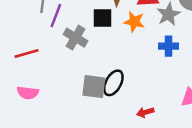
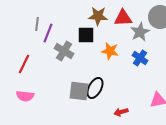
orange star: (134, 22) -> (110, 51), moved
blue cross: (169, 46) -> (140, 58), turned 35
red line: (27, 53) -> (24, 64), turned -48

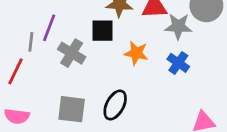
gray line: (37, 24) -> (31, 42), moved
gray star: (140, 32) -> (178, 26), turned 30
gray square: (79, 91) -> (72, 109), moved

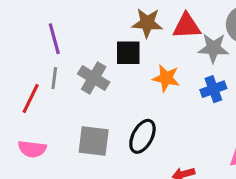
purple line: (49, 28) -> (54, 39), moved, turned -36
gray line: (31, 42) -> (54, 78), moved
blue cross: (178, 63) -> (213, 89), turned 35

